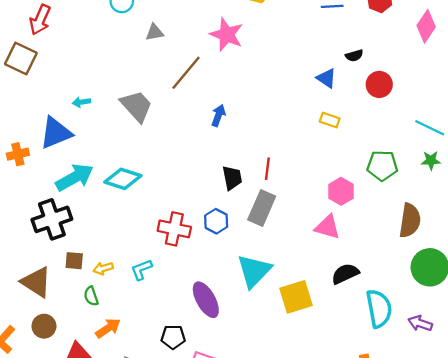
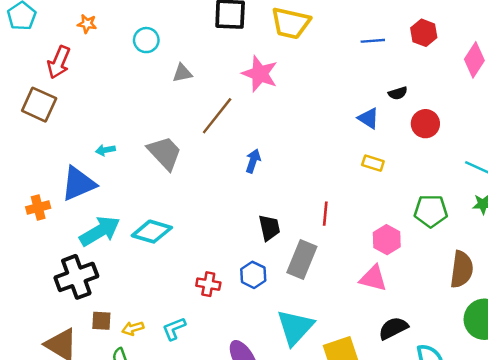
red line: (267, 169) -> (325, 214), moved
red cross: (174, 229) -> (208, 284), size x0.7

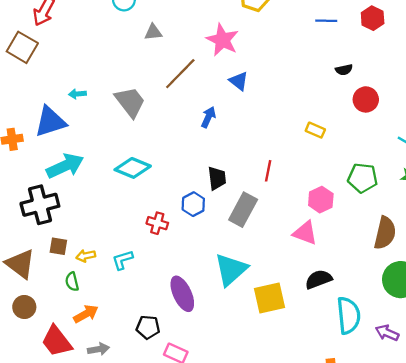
blue triangle: (368, 118) -> (239, 81), moved
cyan diamond: (152, 232) -> (133, 168), moved
blue hexagon: (253, 275) -> (193, 204), moved

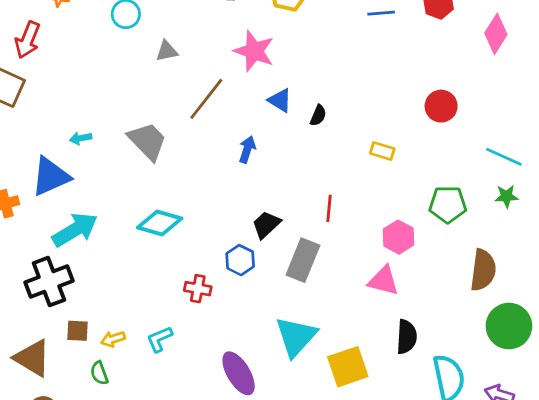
black semicircle: (344, 70) -> (318, 115), moved, turned -49
black trapezoid: (217, 178) -> (266, 225), turned -120
black semicircle: (319, 279) -> (407, 337), turned 120

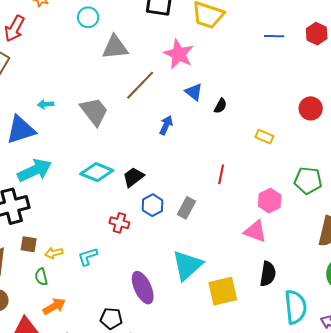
gray triangle: (167, 51) -> (115, 47), size x1.6
black trapezoid: (266, 225) -> (133, 177), moved
gray rectangle: (303, 260) -> (186, 208), moved, size x0.7

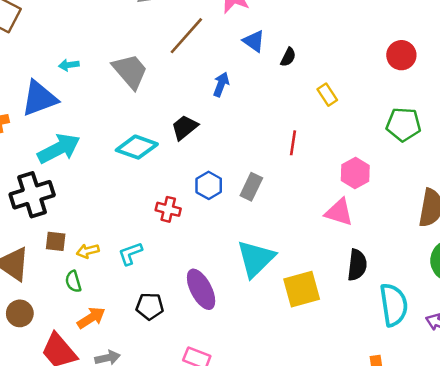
yellow rectangle: (264, 137) -> (327, 95), moved, turned 36
black trapezoid: (133, 177) -> (185, 127), moved
green pentagon: (308, 181) -> (403, 124), moved
black pentagon: (111, 318) -> (150, 306), moved

